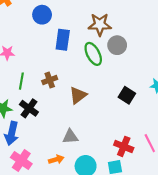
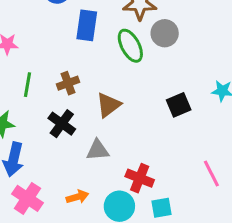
black square: (127, 95) -> (179, 105), turned 35
black cross: (29, 108) -> (62, 124), moved
gray triangle: (70, 137) -> (98, 150), moved
red cross: (124, 146) -> (140, 178), moved

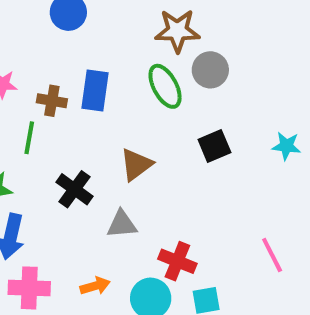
blue rectangle: (87, 25) -> (95, 90), moved
brown cross: (68, 83) -> (52, 101), moved, turned 30
black square: (179, 105) -> (214, 146), moved
pink cross: (27, 198) -> (29, 288), turned -32

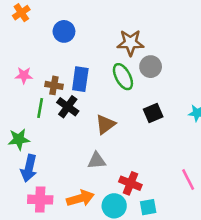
black cross: (75, 189) -> (68, 107), moved
orange arrow: (95, 286) -> (80, 198), size x1.5

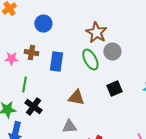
brown star: (130, 43) -> (96, 33), turned 30
brown cross: (54, 85) -> (31, 53), moved
black cross: (68, 107) -> (33, 107), moved
brown triangle: (105, 124) -> (76, 98), turned 48

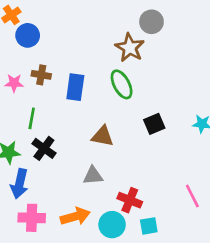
blue circle: (43, 24) -> (28, 35), moved
gray circle: (112, 52) -> (151, 22), moved

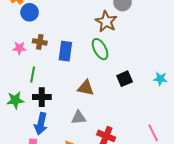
black cross: (44, 148) -> (42, 97), turned -36
blue arrow: (19, 184) -> (41, 124), moved

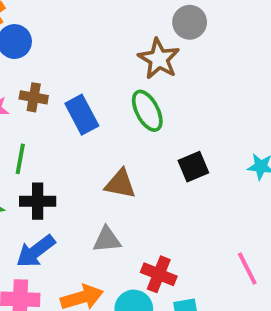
blue rectangle: (65, 51) -> (82, 115), turned -36
blue arrow: (41, 124) -> (36, 251), turned 40

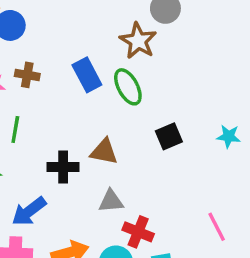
blue rectangle: (82, 115) -> (87, 75), moved
black cross: (38, 201) -> (63, 167), moved
gray triangle: (107, 240) -> (111, 201), moved

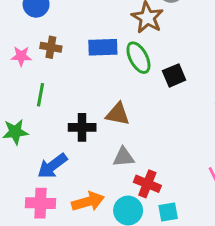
blue rectangle: (87, 75) -> (103, 47), turned -64
black square: (169, 136) -> (174, 75), moved

